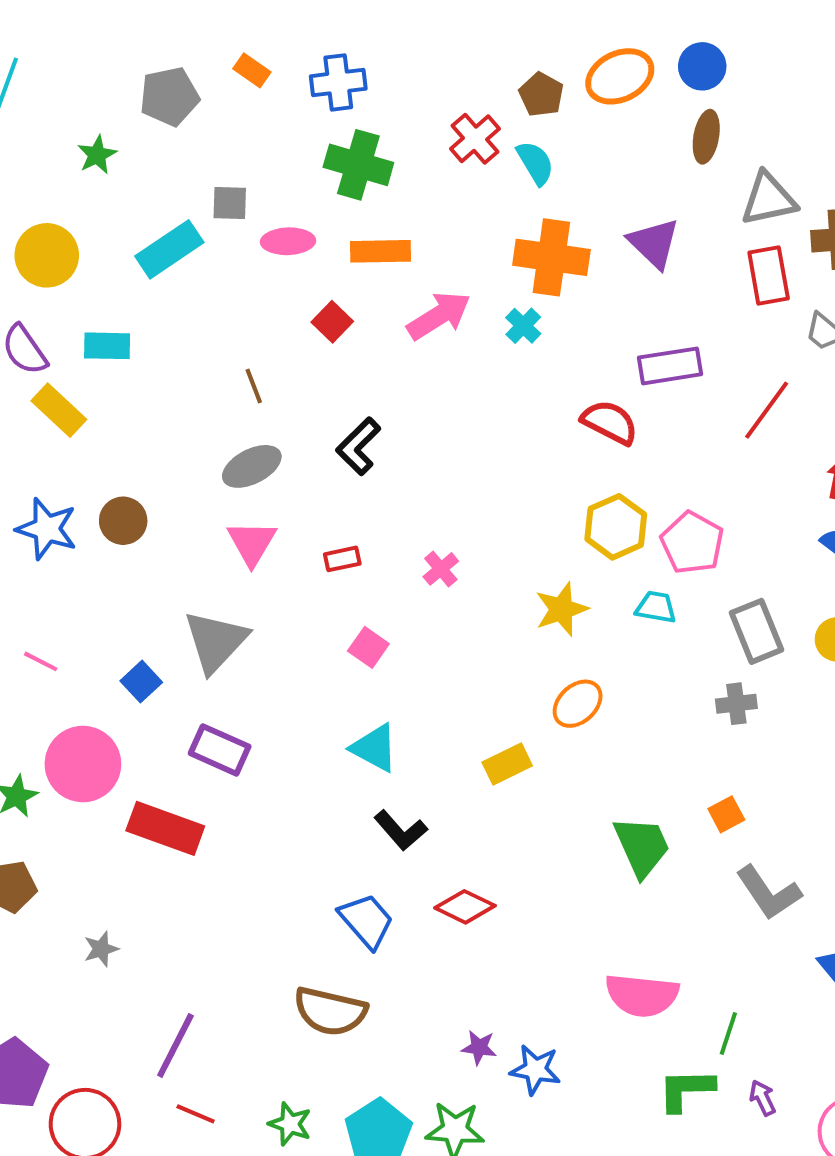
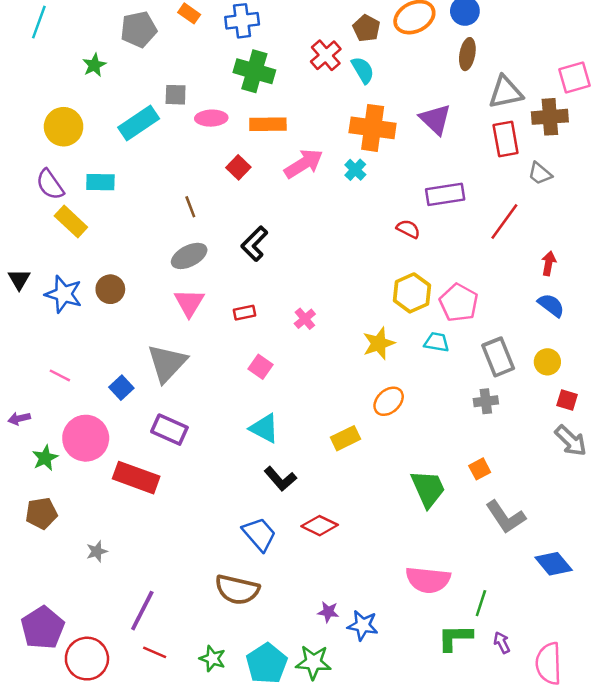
red semicircle: (610, 422) -> (408, 229), size x0.7

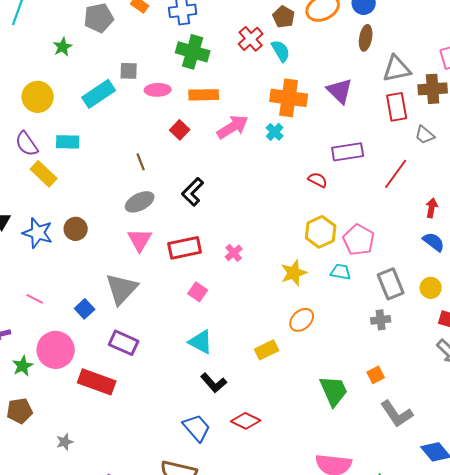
red rectangle: (245, 313) -> (185, 248), size x1.8

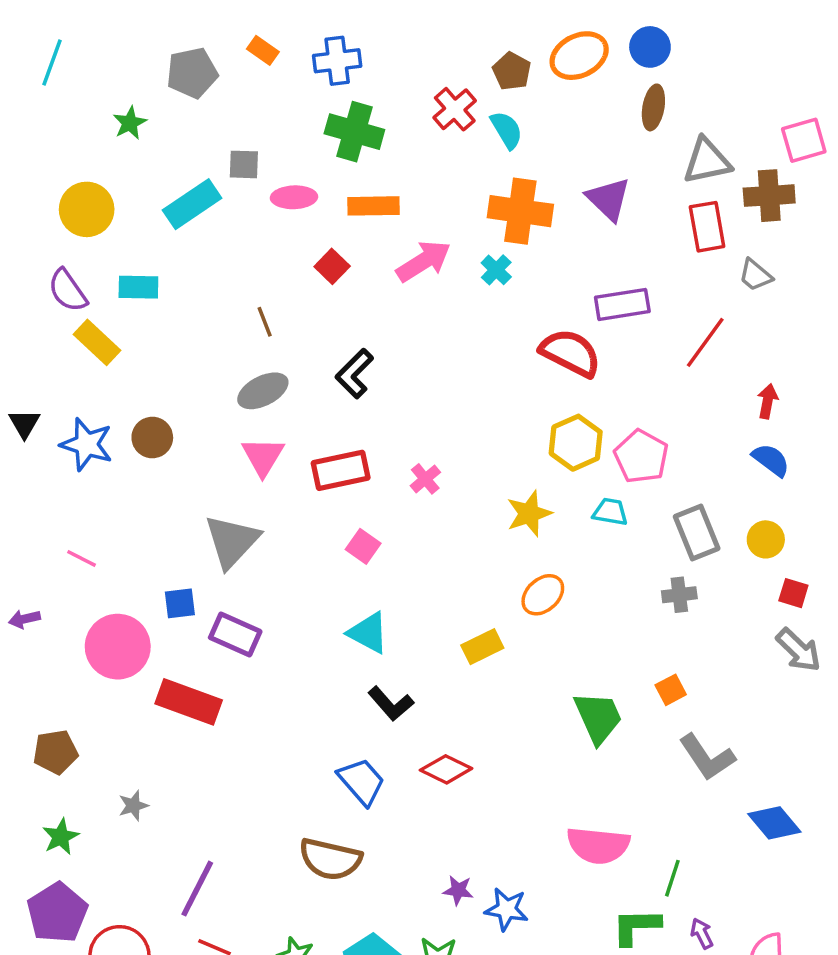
red semicircle: (318, 180) -> (570, 353), size x1.8
blue square: (85, 309) -> (180, 603), moved, turned 36
green star: (23, 366) -> (61, 837), moved

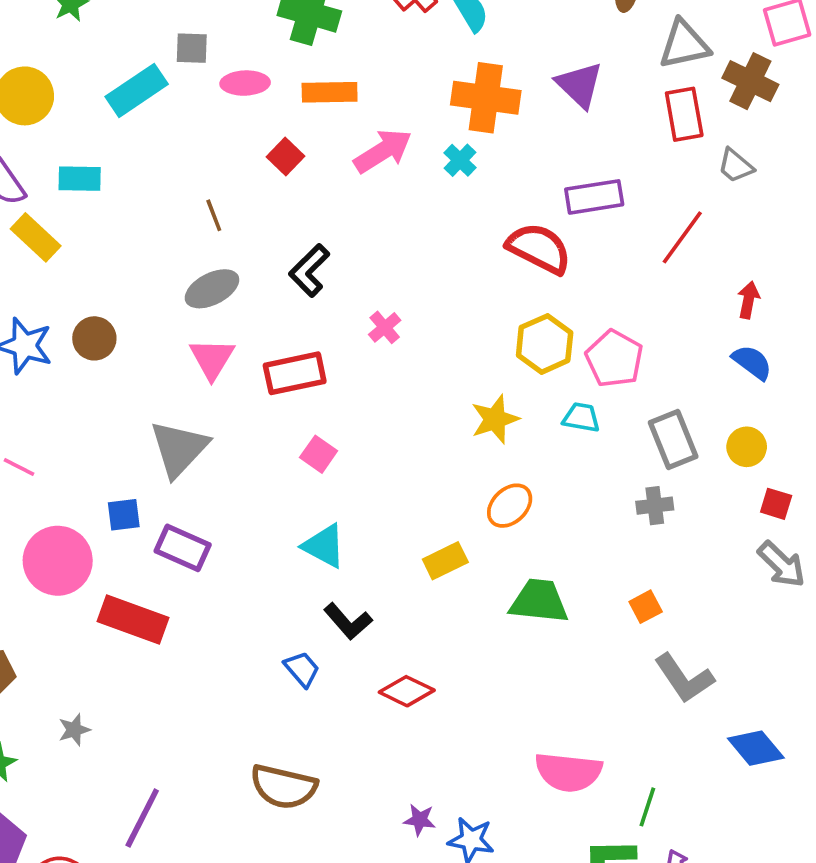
brown cross: (769, 196) -> (750, 81), turned 30
pink cross: (425, 479) -> (385, 327), moved
green trapezoid: (598, 717) -> (539, 601), moved, turned -60
blue trapezoid: (361, 781) -> (302, 669), moved, size x0.7

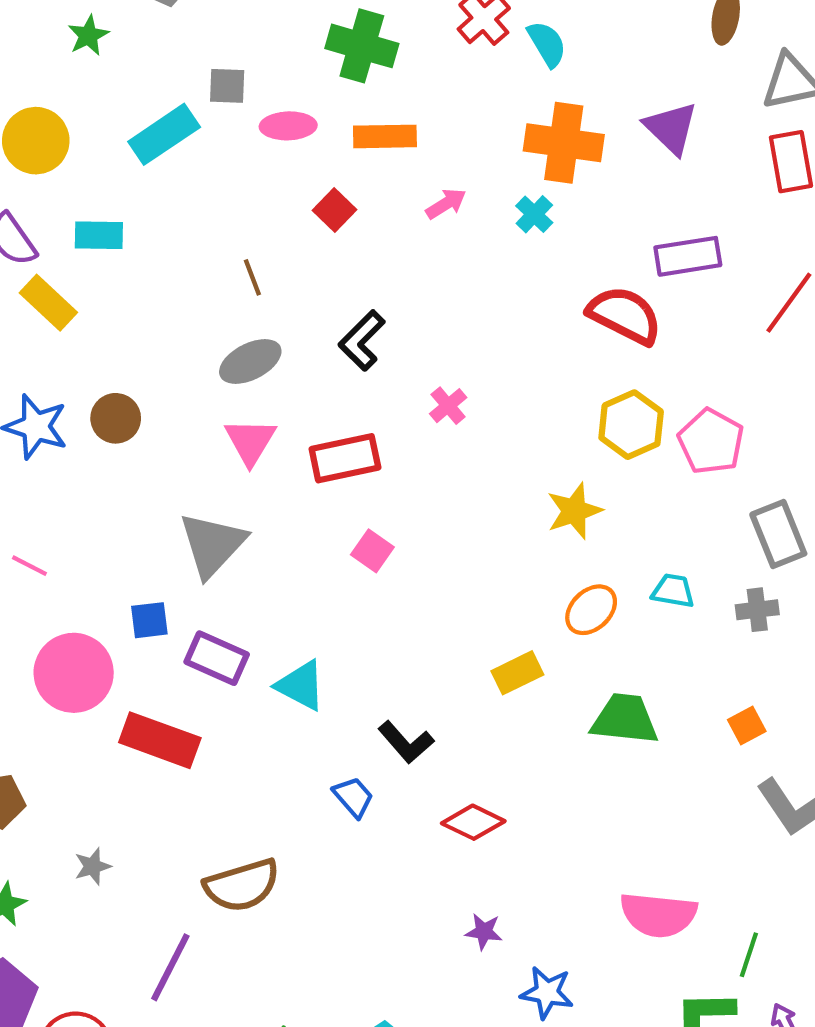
pink arrow: (383, 151) -> (446, 204), size x0.6
cyan trapezoid: (581, 417) -> (673, 591), moved
cyan triangle: (324, 546) -> (301, 685), moved
brown semicircle: (284, 787) -> (242, 885), moved, turned -30
purple star: (420, 820) -> (484, 932), moved

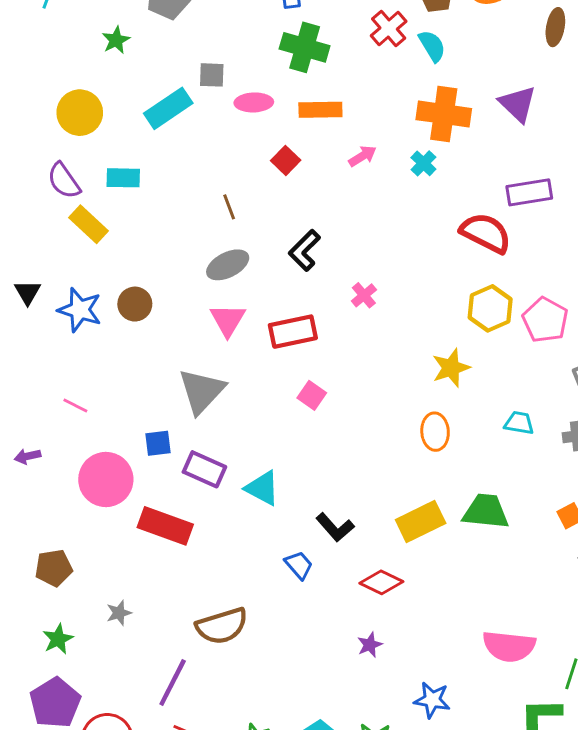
orange ellipse: (591, 610) -> (435, 432), moved, turned -51
yellow rectangle: (517, 673) -> (421, 522), moved, size x1.4
purple star: (484, 932) -> (370, 645), moved, turned -30

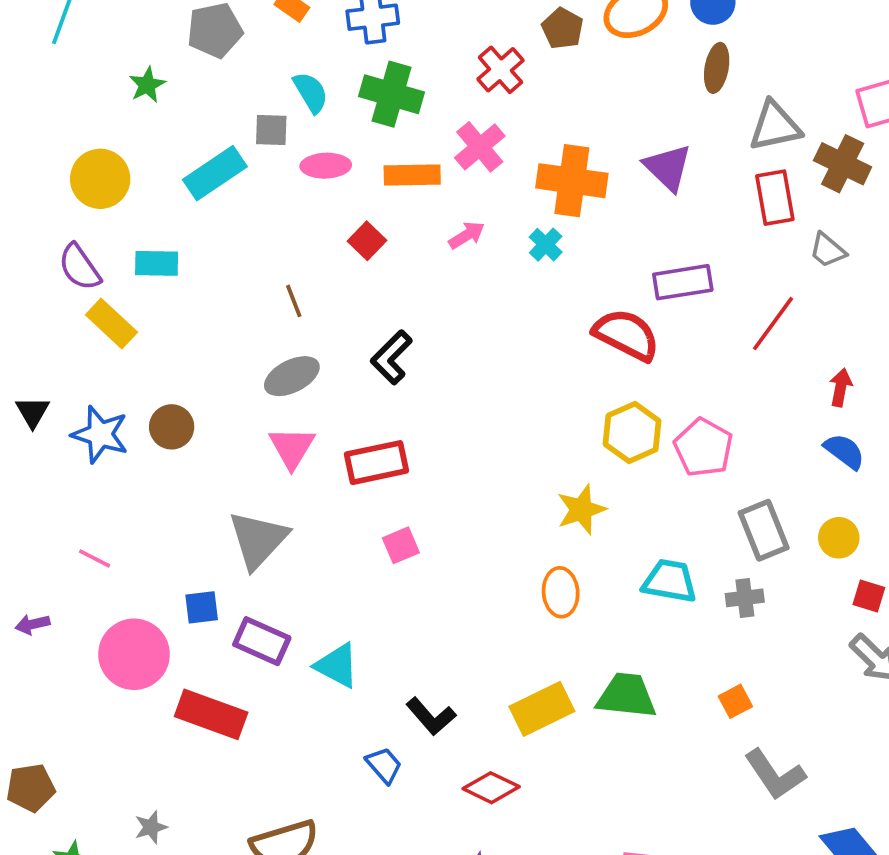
cyan semicircle: (432, 46) -> (311, 92), moved
pink cross: (364, 295) -> (480, 147), moved, size x1.5
pink square: (312, 395) -> (401, 545), turned 32
cyan trapezoid: (519, 423) -> (670, 581), size x1.4
brown pentagon: (54, 568) -> (31, 788), moved

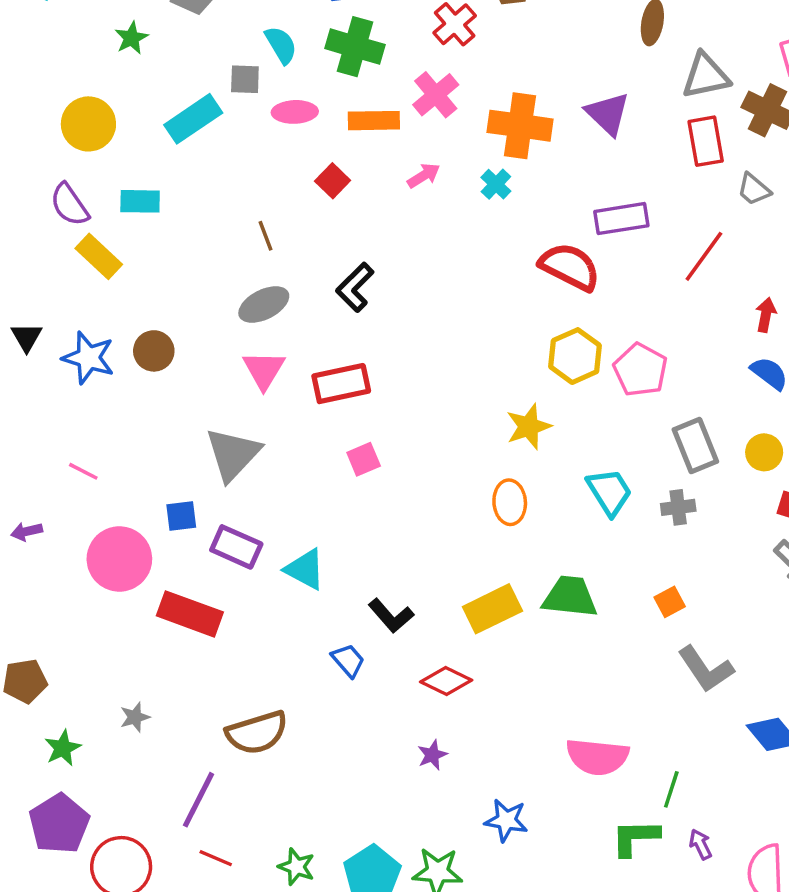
cyan trapezoid: (670, 581) -> (609, 492), turned 48

